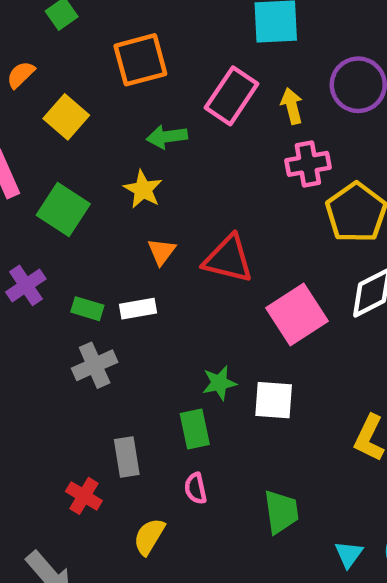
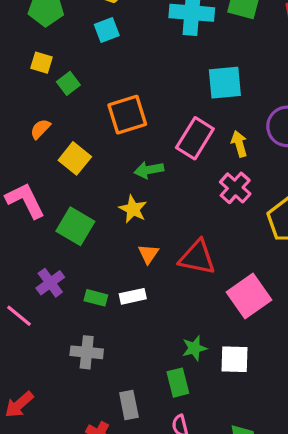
pink cross: (308, 164) -> (235, 188), moved, turned -36
gray cross: (95, 365) -> (87, 352), moved, turned 32

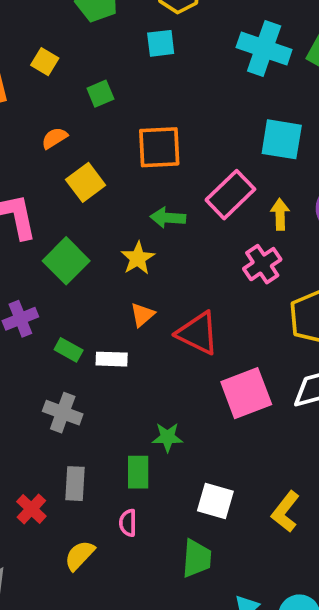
yellow square: (42, 63) -> (45, 62), moved
gray cross: (87, 352) -> (63, 413), moved
white square: (235, 359) -> (215, 501), moved

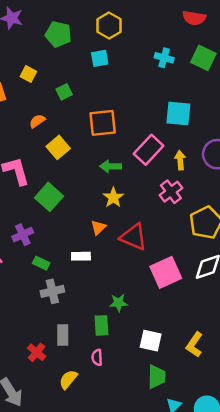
cyan cross: (264, 49) -> (164, 58), size x0.6
yellow star: (138, 258) -> (113, 198), moved
green rectangle: (69, 350) -> (41, 263), moved
gray cross: (63, 413) -> (52, 291), turned -30
green trapezoid: (197, 558) -> (157, 377), moved

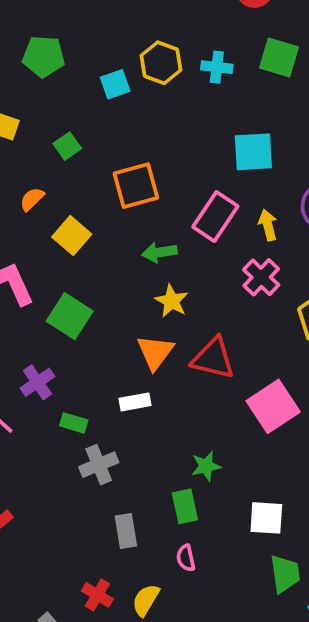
yellow hexagon: (109, 26) -> (161, 63), moved
orange triangle: (98, 228) -> (155, 352), size x1.5
red cross: (37, 352) -> (97, 595), moved

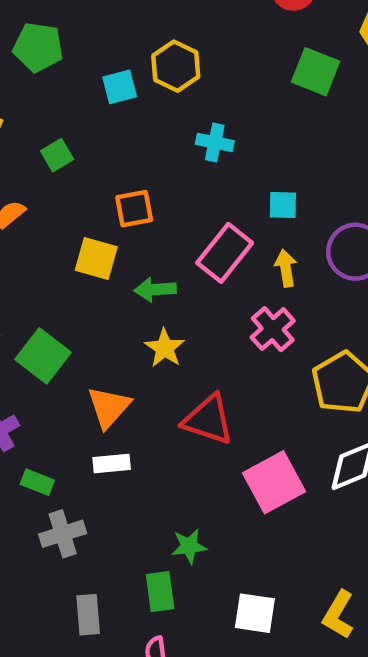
cyan cross: (217, 67) -> (215, 142), moved
cyan square: (253, 152) -> (283, 205), moved, size x0.6
orange square: (136, 186) -> (134, 209), size x0.7
yellow square: (72, 236) -> (96, 258), moved, turned -30
orange triangle: (155, 352) -> (109, 407), moved

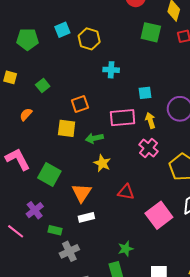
cyan square: (120, 87) -> (62, 30), moved
pink rectangle: (225, 253) -> (123, 118), turned 55
red triangle: (208, 420) -> (126, 192), size x0.7

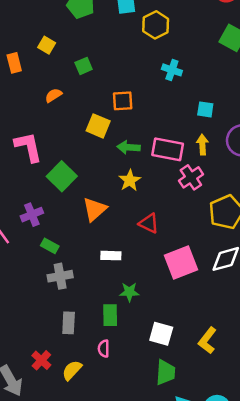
pink rectangle: (123, 118) -> (168, 149), moved
white rectangle: (86, 217) -> (111, 256), moved

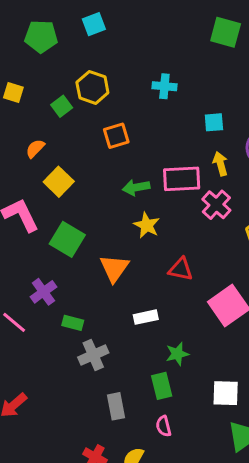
yellow hexagon: (156, 25) -> (92, 87), moved
yellow square: (98, 126) -> (59, 182), moved, turned 35

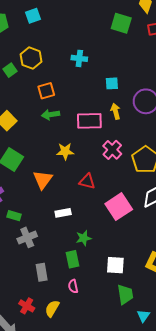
green arrow: (136, 187) -> (51, 115), moved
pink cross: (216, 205) -> (112, 150), moved
yellow star: (147, 225) -> (65, 151), turned -30

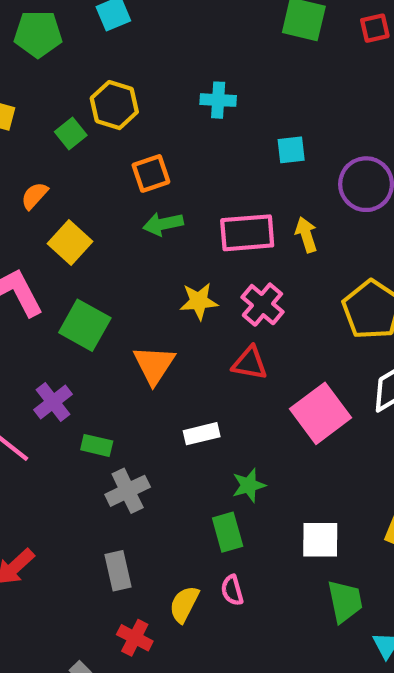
yellow arrow: (116, 111) -> (306, 235), moved
pink cross: (112, 150) -> (262, 305), moved
gray rectangle: (42, 272) -> (118, 571), moved
yellow semicircle: (52, 308) -> (184, 604), moved

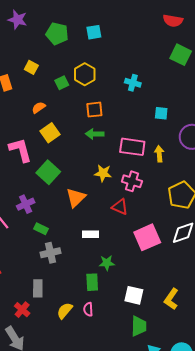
pink cross: (262, 305) -> (132, 181), turned -36
red cross: (135, 638) -> (22, 310), moved

